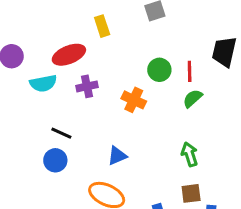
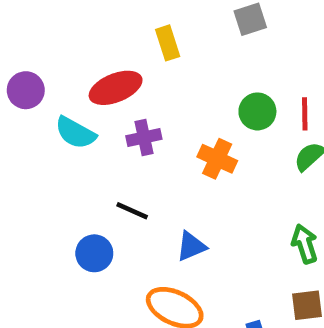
cyan semicircle: (43, 83) -> (75, 133), turned 40
black line: (61, 133) -> (132, 211), moved

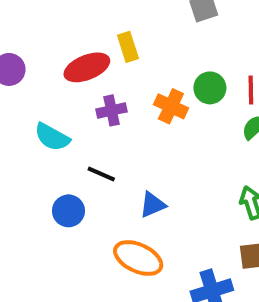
yellow rectangle: (168, 43) -> (128, 47), moved
cyan semicircle: (75, 133) -> (52, 137), moved
orange cross: (217, 159) -> (171, 106), moved

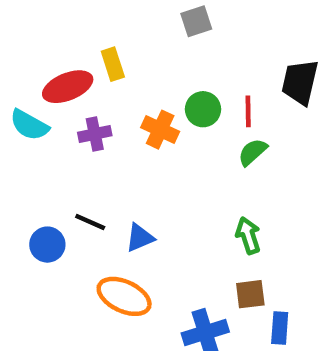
cyan semicircle: (52, 137) -> (29, 125), moved
black line: (101, 174) -> (90, 222), moved

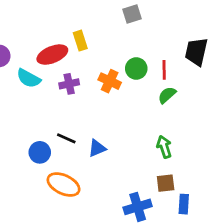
orange ellipse: (124, 296) -> (64, 185), moved

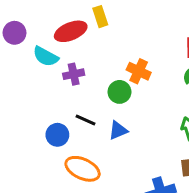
green circle: (136, 68) -> (119, 92), moved
orange cross: (110, 81) -> (139, 71), moved
purple cross: (69, 84) -> (74, 74), moved

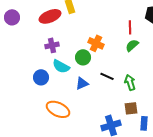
cyan semicircle: (46, 56) -> (61, 66), moved
black line: (85, 120) -> (107, 76), moved
blue circle: (57, 135) -> (41, 77), moved

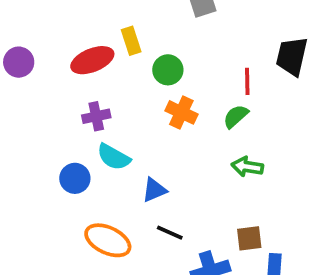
green semicircle: (132, 45) -> (236, 116), moved
green circle: (83, 57) -> (168, 70), moved
black line: (107, 76) -> (170, 233), moved
green arrow: (130, 82) -> (247, 167), moved, turned -63

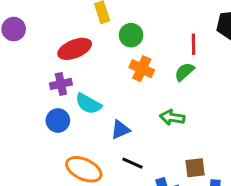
red ellipse: (92, 60) -> (75, 49), moved
purple cross: (96, 116) -> (61, 84), moved
green arrow: (247, 167) -> (172, 117), moved

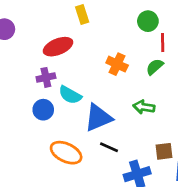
green circle: (131, 35) -> (148, 21), moved
blue triangle: (120, 130) -> (98, 118), size x1.6

